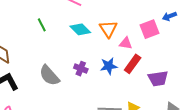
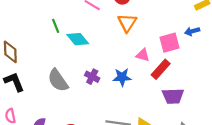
cyan diamond: (80, 29) -> (78, 39), moved
orange triangle: (108, 29) -> (127, 23), moved
red rectangle: (133, 64) -> (161, 69), moved

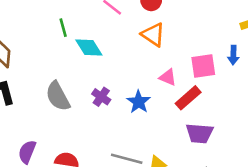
orange triangle: (127, 23) -> (153, 35), turned -36
blue arrow: (192, 31) -> (233, 55), turned -80
blue star: (122, 77) -> (139, 102), turned 30

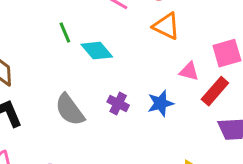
blue star: (139, 102) -> (161, 103), turned 30

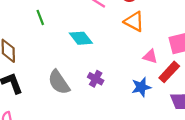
green line: (65, 33) -> (40, 17), moved
blue star: (161, 103) -> (141, 87), moved

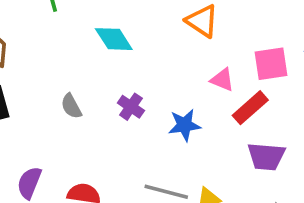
gray semicircle: (59, 82) -> (71, 106), size x0.6
blue star: (141, 87) -> (184, 125), moved

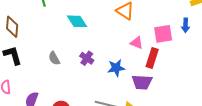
red rectangle: (250, 108) -> (152, 58), turned -30
purple trapezoid: (266, 156) -> (142, 82), moved

